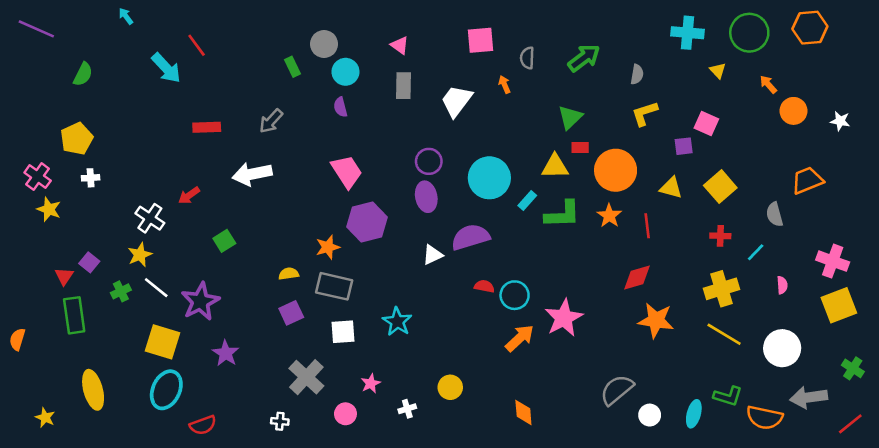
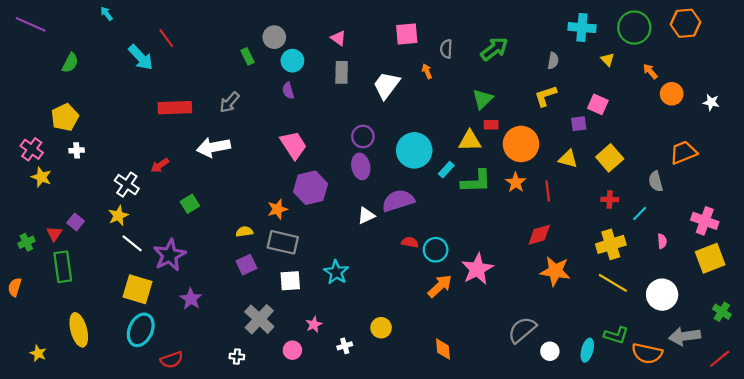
gray semicircle: (637, 74) -> (553, 61), moved
red rectangle: (207, 127) -> (175, 108), size x1.4
green cross: (121, 291) -> (26, 242), moved

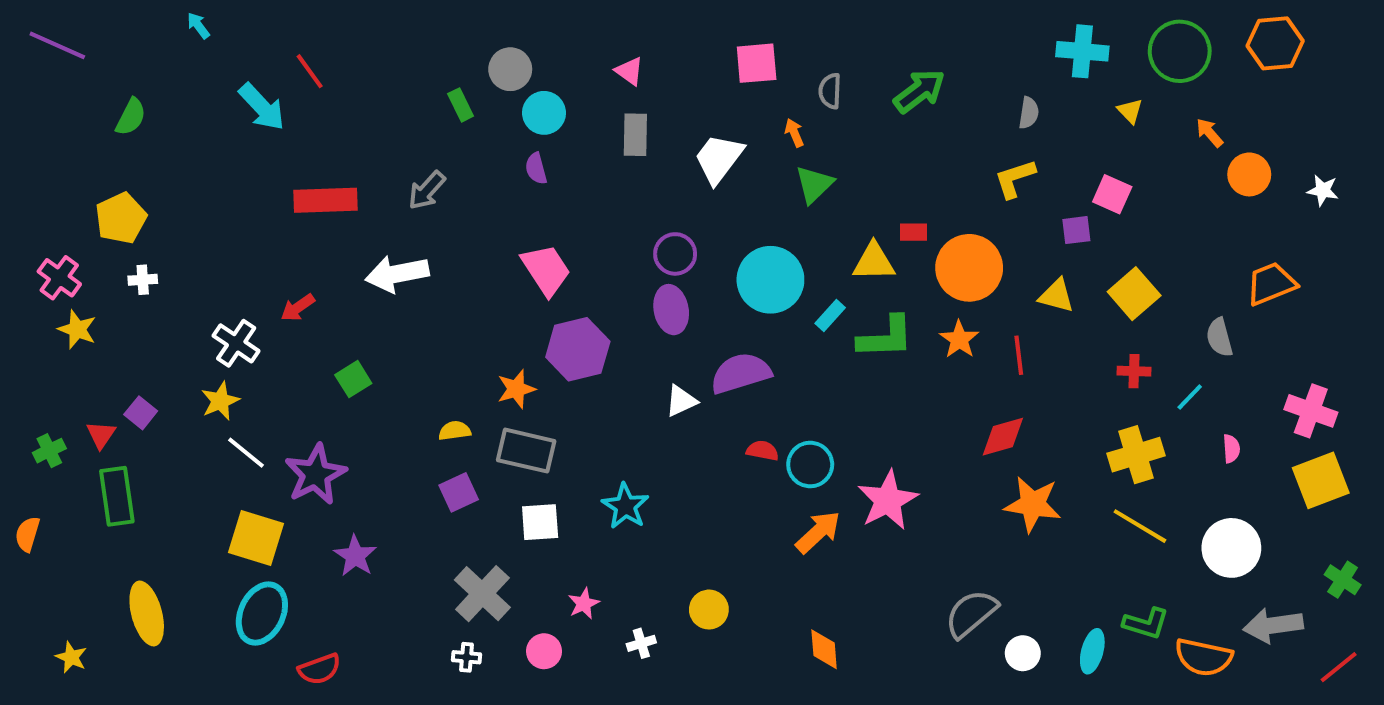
green triangle: (483, 99) -> (814, 184), moved
white cross: (237, 357) -> (467, 657), moved

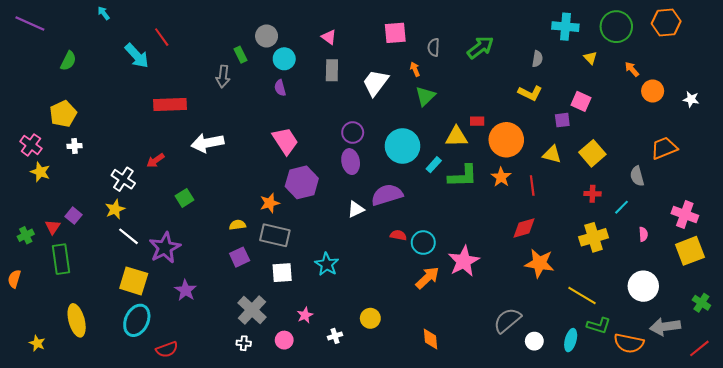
yellow L-shape: (1015, 178) -> (530, 93), turned -135
gray arrow: (427, 190) -> (223, 76), moved, turned -35
yellow line: (1140, 526) -> (582, 295), moved

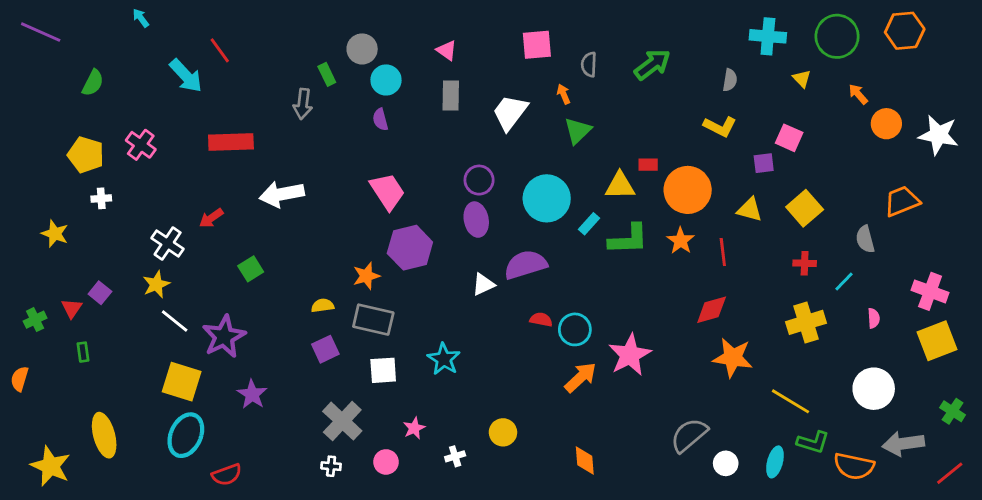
white star: (691, 99) -> (938, 135), size x1.8
yellow pentagon: (63, 114) -> (86, 155), turned -30
pink cross: (31, 145) -> (141, 145), moved
green rectangle: (61, 259) -> (83, 352), size x0.5
yellow star: (37, 343) -> (51, 466), size x1.8

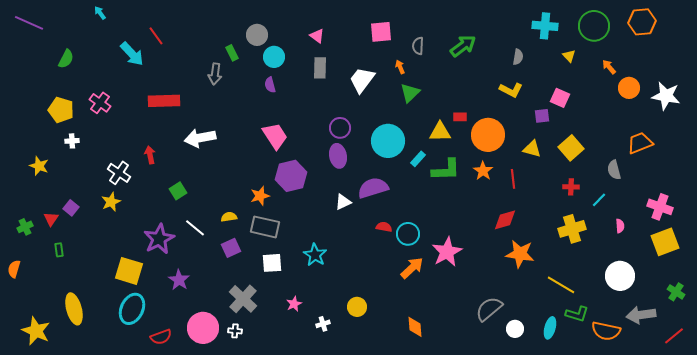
red arrow: (211, 218) -> (150, 155), turned 114
white line: (175, 321) -> (195, 228), moved
pink circle: (386, 462) -> (203, 328), moved, size x1.8

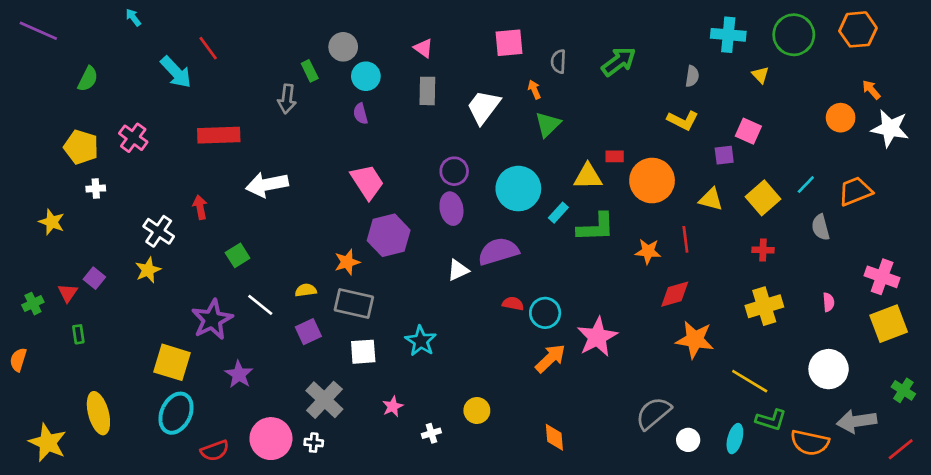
orange arrow: (609, 67) -> (871, 90), moved
orange star: (483, 171) -> (648, 251), moved, turned -30
cyan line: (599, 200) -> (806, 185), moved

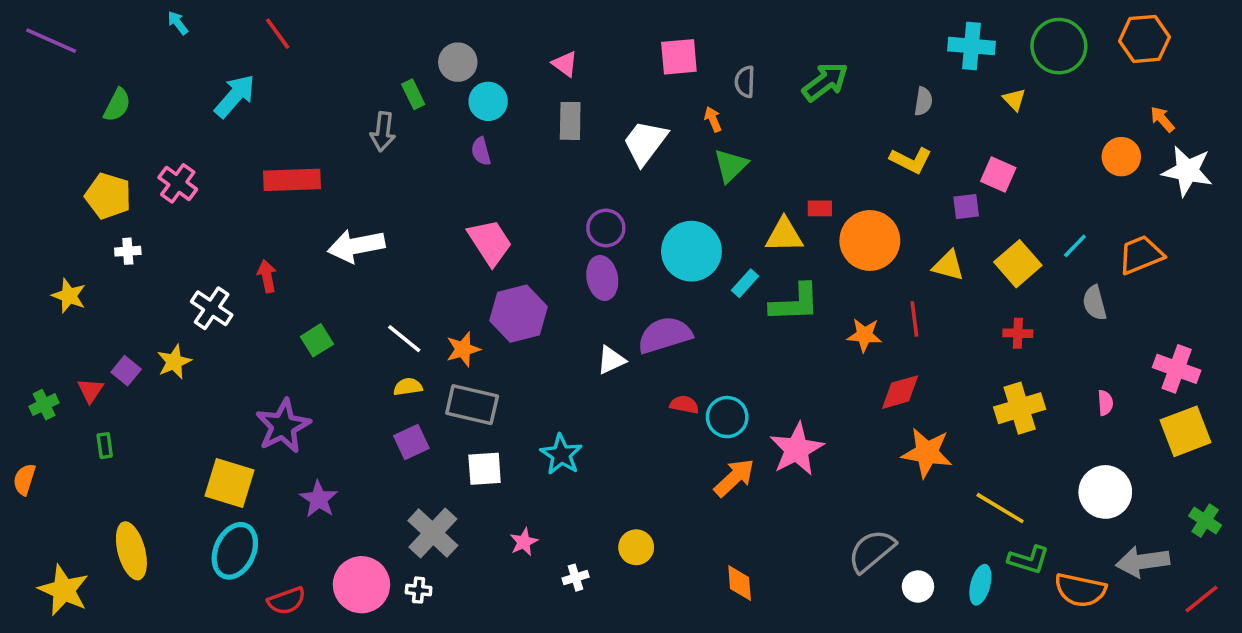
red line: (208, 48) -> (278, 34), moved
cyan arrow: (176, 72) -> (235, 96), turned -96
yellow star: (148, 270) -> (174, 362), moved
white line: (260, 305) -> (404, 339), moved

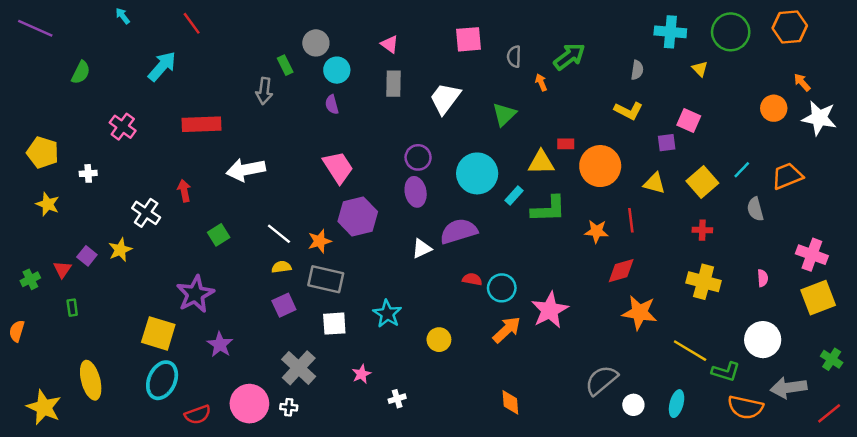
orange arrow: (713, 119) -> (541, 82), moved
yellow pentagon: (108, 196) -> (43, 153), moved
yellow cross: (1020, 408) -> (704, 282), turned 32
yellow circle: (636, 547) -> (439, 340), moved
green L-shape: (1029, 560) -> (726, 372), moved

